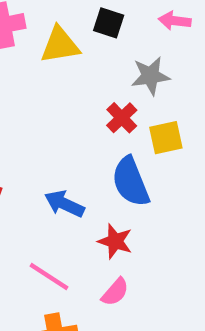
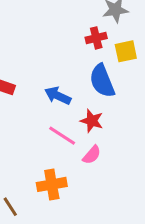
red cross: (122, 118) -> (96, 38), turned 30
pink line: (49, 277) -> (62, 136), moved

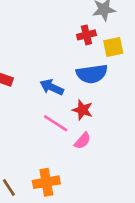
blue semicircle: (102, 81) -> (92, 74), turned -76
orange cross: (52, 184) -> (46, 182), moved

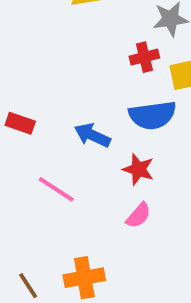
pink line: (56, 123) -> (56, 189), moved

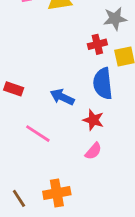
blue semicircle: (152, 115) -> (103, 83), turned 92

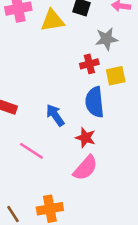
blue arrow: (62, 97) -> (55, 115), turned 30
pink semicircle: (93, 151) -> (85, 168), size x1.5

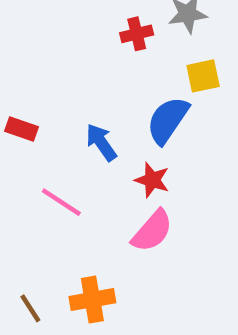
red cross: (89, 64) -> (137, 34), moved
blue semicircle: (95, 102) -> (168, 120), turned 40

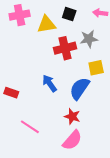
red cross: (137, 34) -> (65, 48), size x1.5
blue arrow: (101, 142) -> (50, 83), moved

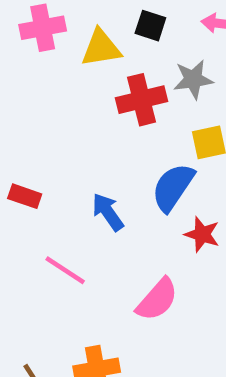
blue arrow: (50, 83) -> (108, 212), moved
red star: (72, 116) -> (202, 234), moved

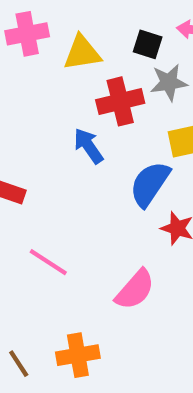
black square: (150, 26) -> (148, 44), moved
blue arrow: (108, 212) -> (88, 146), moved

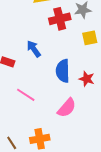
blue arrow: (88, 146) -> (34, 49), moved
blue semicircle: (150, 184) -> (63, 71), moved, turned -35

